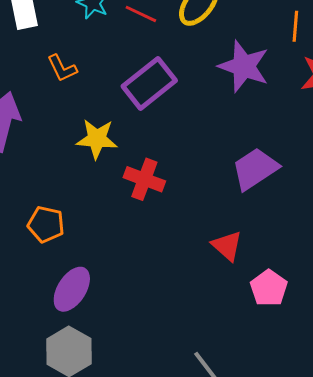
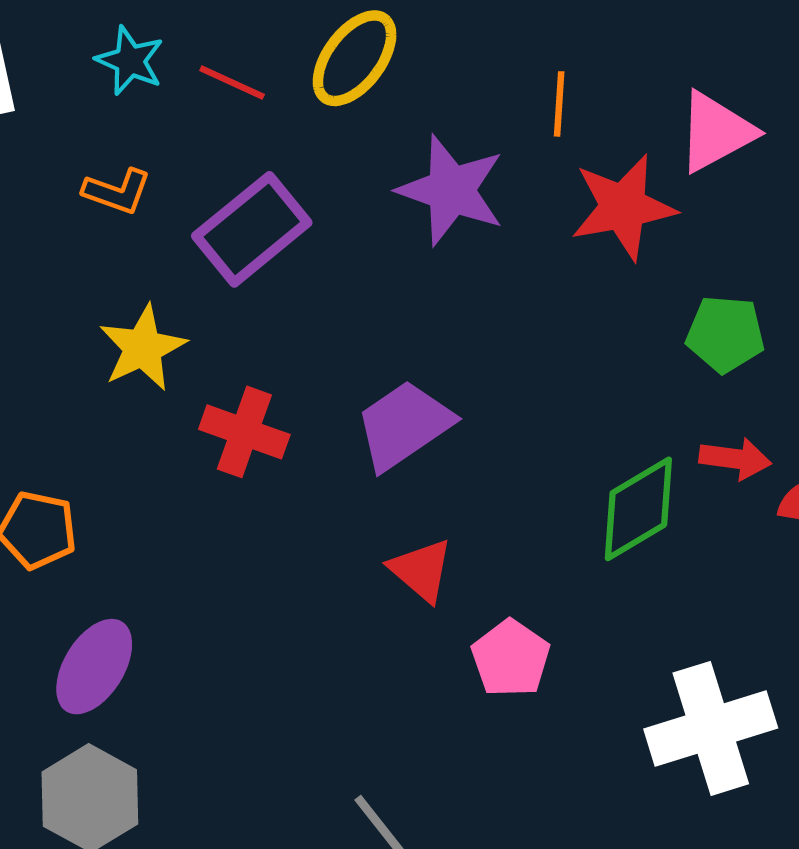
orange L-shape: (62, 68) -> (117, 191), moved, turned -44
yellow star: (97, 139) -> (143, 348), turned -30
purple trapezoid: (255, 169) -> (404, 425), moved

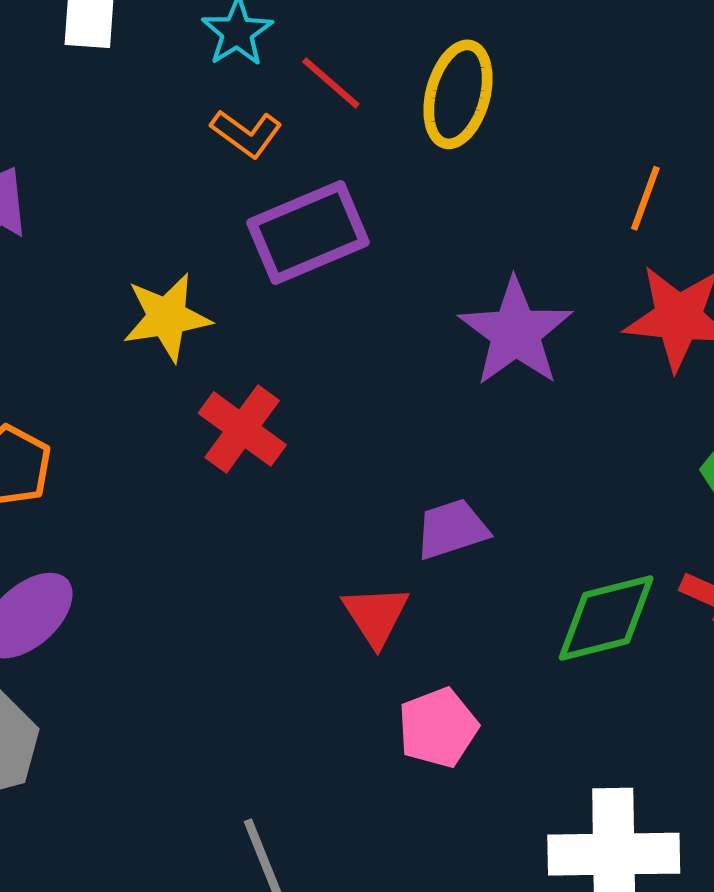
yellow ellipse: (355, 58) -> (458, 94), turned -38
purple star: (451, 190) -> (515, 332), moved
orange L-shape: (117, 191) -> (246, 133), moved
purple trapezoid: (404, 425) -> (452, 529), moved, size x0.7

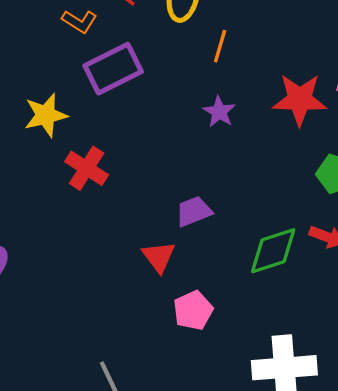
orange line: (645, 198) -> (220, 46), moved
purple star: (515, 332) -> (219, 112), size x0.6

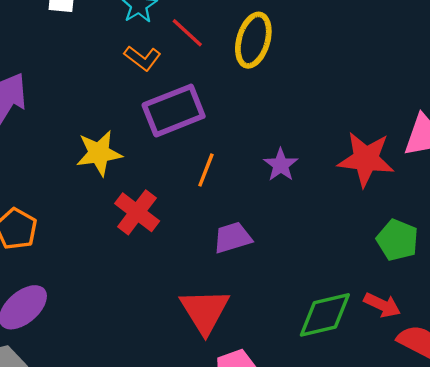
orange line: (220, 46) -> (206, 170), moved
purple trapezoid: (194, 211) -> (233, 238), moved
red triangle: (159, 257) -> (205, 311), size x1.4

